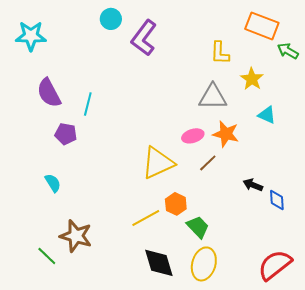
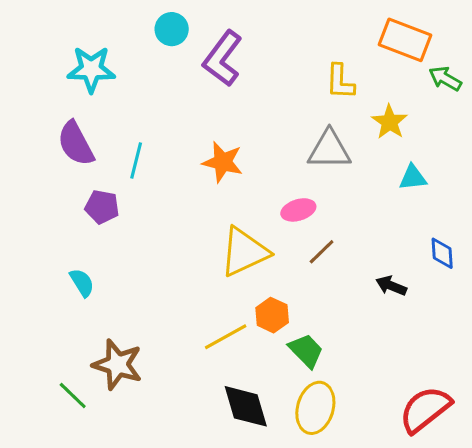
cyan star: (31, 36) -> (91, 69), moved
cyan triangle: (267, 115) -> (413, 178), turned -30
orange star: (226, 134) -> (223, 162), moved
blue diamond: (277, 200) -> (442, 253), moved

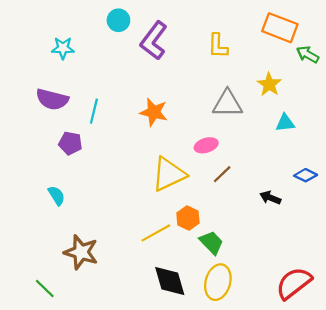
cyan star: (91, 69) -> (63, 48), size x0.7
yellow L-shape: (340, 82) -> (218, 46), moved
purple semicircle: (76, 144) -> (52, 99), turned -48
blue diamond: (442, 253) -> (306, 175), turned -60
green line: (73, 395) -> (45, 289), moved

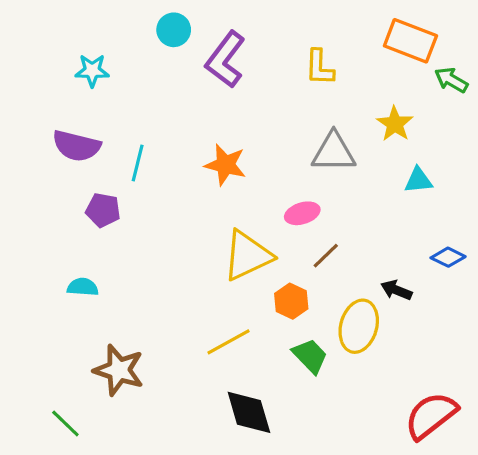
cyan semicircle: (56, 196) -> (83, 287), turned -54
orange hexagon: (188, 218) -> (291, 301), moved
yellow ellipse: (218, 282) -> (359, 326), moved

